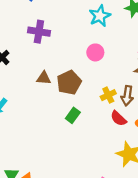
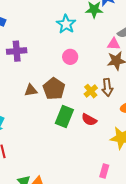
green rectangle: (73, 115) -> (64, 116), size x1.5
red semicircle: (118, 118) -> (89, 120), moved

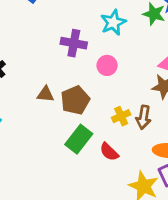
purple cross: (17, 51) -> (74, 43), moved

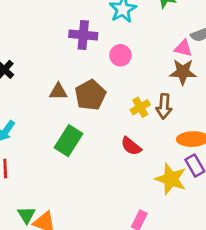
green rectangle: (79, 139) -> (68, 141), moved

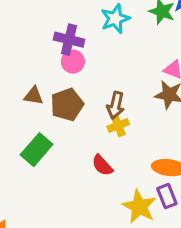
pink circle: (120, 55) -> (73, 62), moved
brown arrow: (164, 106) -> (116, 105), moved

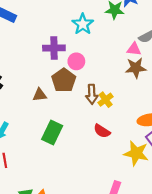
pink circle: (73, 62) -> (76, 61), moved
brown pentagon: (67, 105) -> (64, 80), moved
brown arrow: (116, 105) -> (92, 94), moved

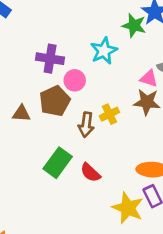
cyan star: (83, 24) -> (104, 51), moved
yellow cross: (106, 100) -> (109, 114), moved
green rectangle: (52, 133) -> (58, 163), moved

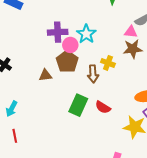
cyan star: (104, 51) -> (86, 34), moved
pink circle: (75, 80) -> (70, 45), moved
yellow cross: (109, 114) -> (108, 63), turned -32

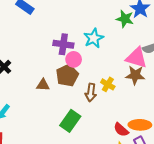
pink triangle: (131, 32) -> (136, 58), size x1.6
cyan star: (86, 34) -> (94, 38), moved
red semicircle: (103, 107) -> (121, 130), moved

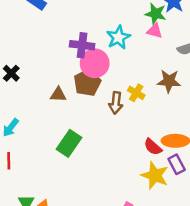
pink triangle: (136, 58) -> (155, 31), moved, size x0.6
pink circle: (74, 59) -> (95, 63), size x1.5
green rectangle: (70, 121) -> (69, 143), moved

